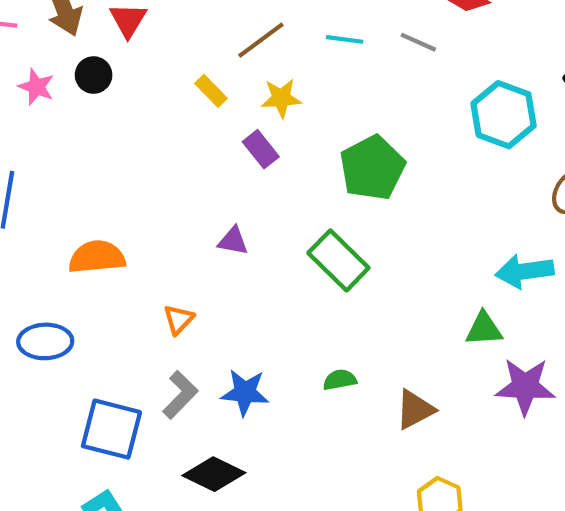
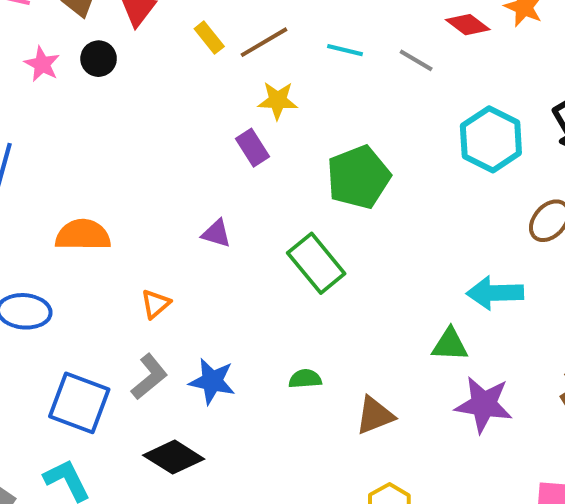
yellow rectangle: (211, 91) -> (209, 38), moved

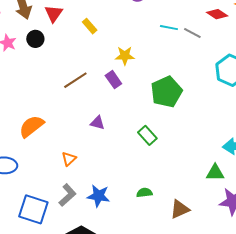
brown line: (264, 42) -> (75, 80), moved
cyan line: (345, 50) -> (169, 28), moved
orange semicircle: (83, 235) -> (31, 126), turned -36
green rectangle: (316, 263) -> (147, 135), size x0.7

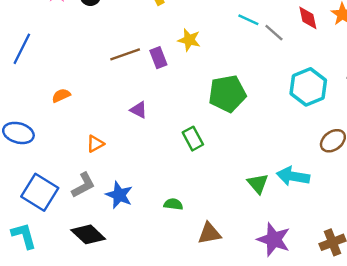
red diamond: (217, 14) -> (308, 18), turned 30
purple rectangle: (113, 80) -> (158, 58), moved
orange semicircle: (31, 126) -> (61, 95), size x0.6
green triangle: (215, 173) -> (258, 184), moved, turned 36

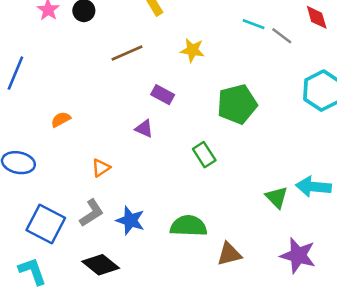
brown line: (125, 54) -> (127, 53), moved
purple rectangle: (158, 58) -> (163, 95), moved, turned -36
green semicircle: (173, 204) -> (189, 226), size x1.8

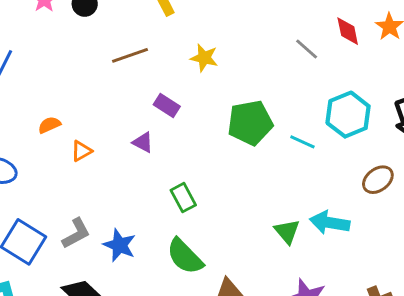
cyan line: (254, 24) -> (302, 142), moved
green rectangle: (204, 155) -> (183, 198), moved
orange triangle: (101, 168) -> (81, 151), moved
green semicircle: (189, 226) -> (185, 256), turned -141

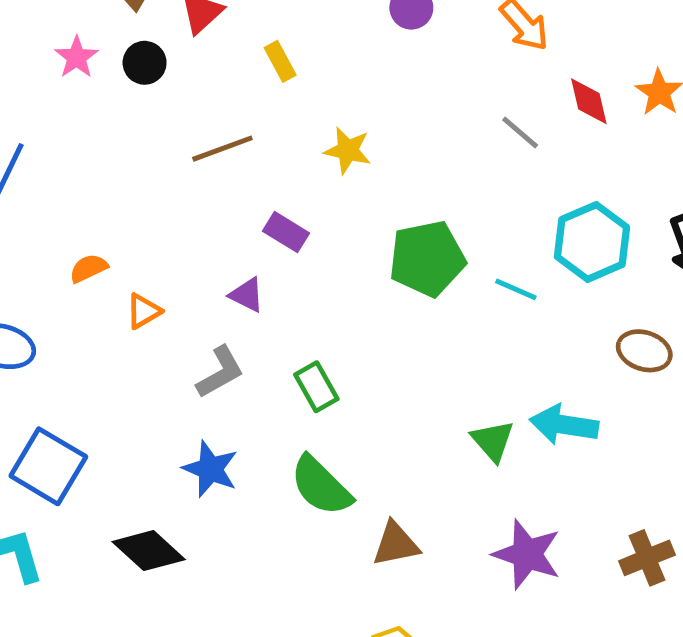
brown ellipse: (378, 180) -> (644, 351), turned 56
gray L-shape: (76, 233) -> (220, 372), moved

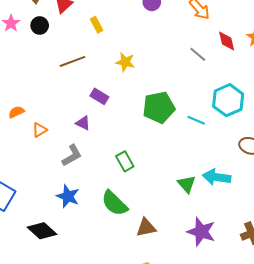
green rectangle: (316, 387) -> (125, 161), moved

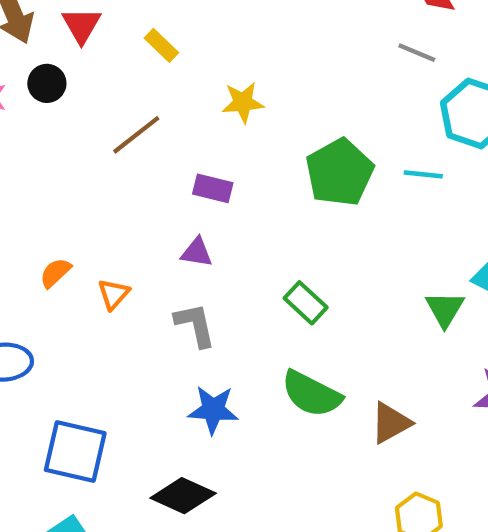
gray line: (198, 54) -> (417, 53), moved
gray L-shape: (72, 155) -> (195, 325), turned -55
green triangle: (187, 184) -> (445, 309), turned 30

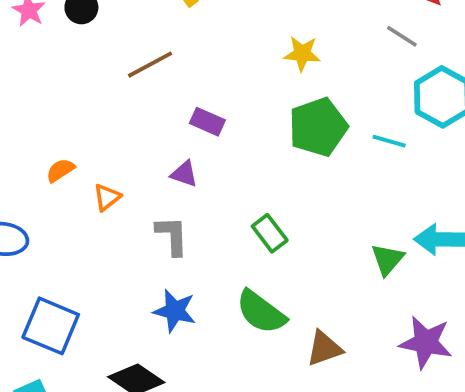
yellow star: (243, 102) -> (302, 54), moved

